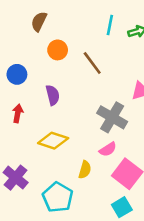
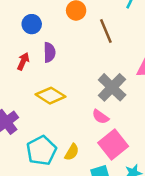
purple semicircle: (53, 95) -> (49, 52), moved
pink semicircle: (108, 149) -> (100, 117), turned 54
yellow semicircle: (85, 170) -> (72, 152), moved

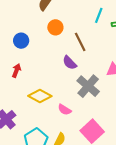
purple semicircle: (49, 52) -> (70, 63), moved, turned 140
pink semicircle: (100, 117) -> (65, 110), moved

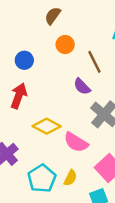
red arrow: (16, 71) -> (19, 96), size x1.5
pink semicircle: (65, 110) -> (76, 142), size x1.5

